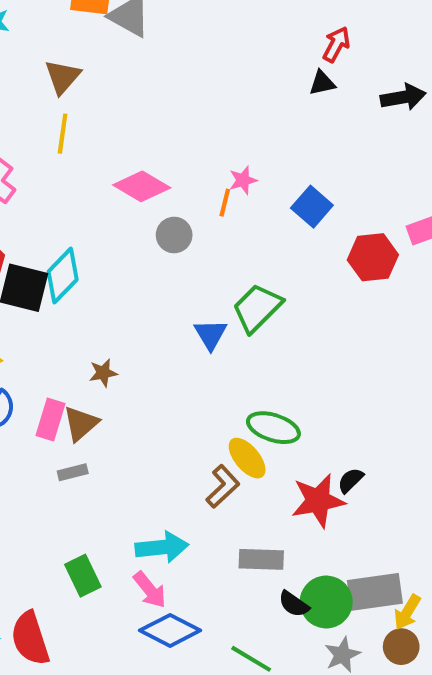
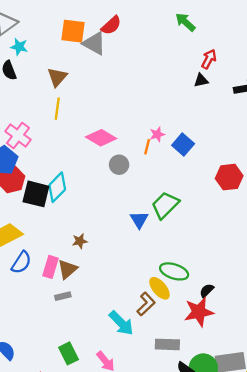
blue square: (312, 207) -> (183, 144), moved
black semicircle: (350, 480) -> (207, 291), moved
cyan arrow: (162, 547) -> (121, 323), moved, turned 52

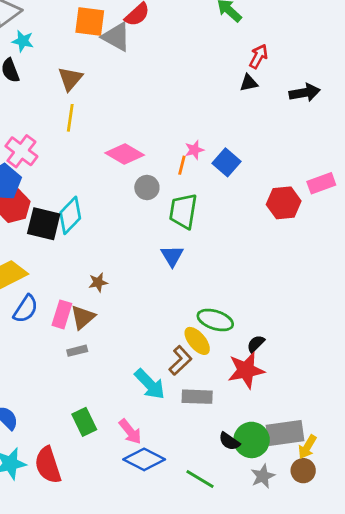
green trapezoid: (165, 205) -> (183, 211), moved, turned -36
gray rectangle: (167, 344) -> (197, 397), moved

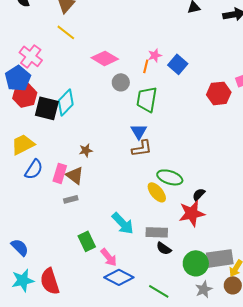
yellow line: (70, 118) -> (66, 32), turned -60
brown triangle: (83, 317) -> (75, 175), turned -42
brown L-shape: (180, 360) -> (142, 148), moved, turned 35
green rectangle: (84, 422) -> (87, 241), moved
black semicircle: (229, 441) -> (164, 248), moved

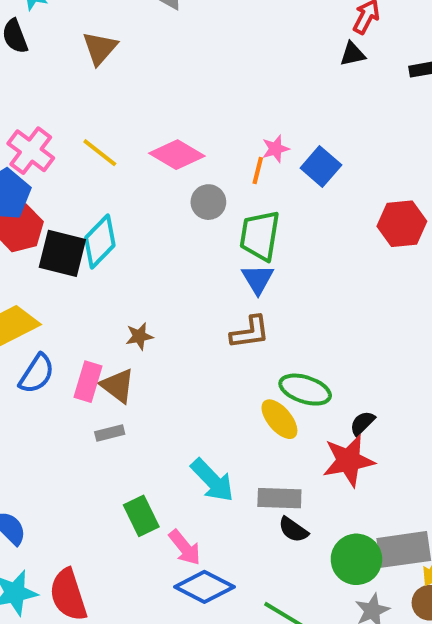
yellow line: (66, 32) -> (100, 153), moved
blue triangle: (139, 131) -> (258, 279), moved

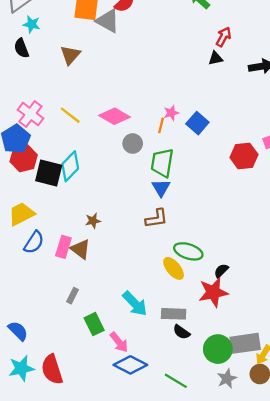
gray rectangle: (110, 433) -> (72, 296), moved, turned -49

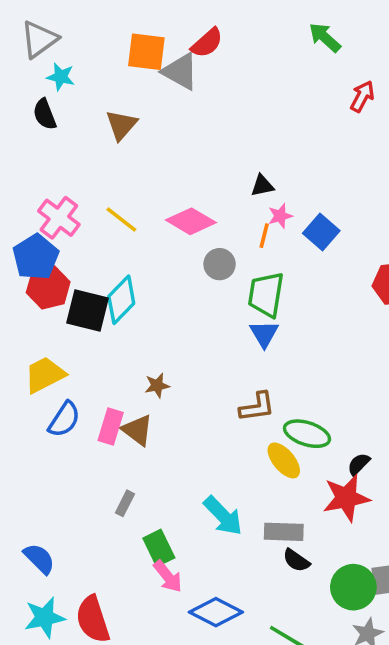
black triangle: (216, 58) -> (262, 186), moved
brown L-shape: (157, 218) -> (257, 407), moved
pink arrow: (119, 342) -> (168, 576), moved

